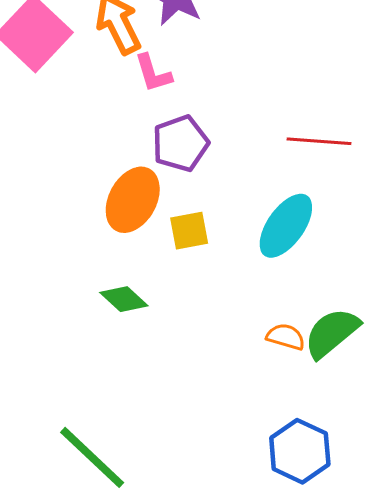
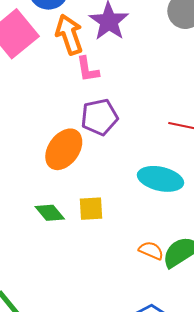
cyan ellipse: (286, 226) -> (160, 179), turned 60
yellow square: (189, 231) -> (91, 209), moved

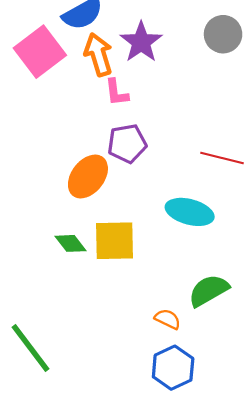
yellow square: (91, 209) -> (114, 241), size x1.6
orange semicircle: (151, 251) -> (168, 319), moved

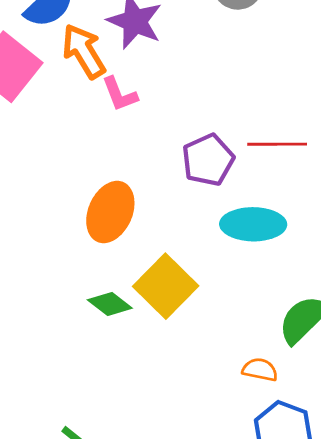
purple pentagon: (127, 144) -> (208, 160), moved
yellow square: (114, 241) -> (166, 286), turned -30

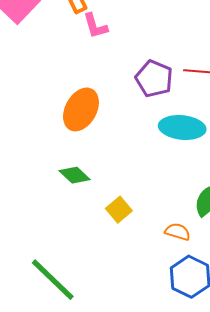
purple pentagon: (208, 160) -> (154, 79), turned -30
yellow square: (166, 286) -> (119, 210), moved, size x0.6

